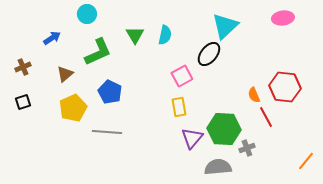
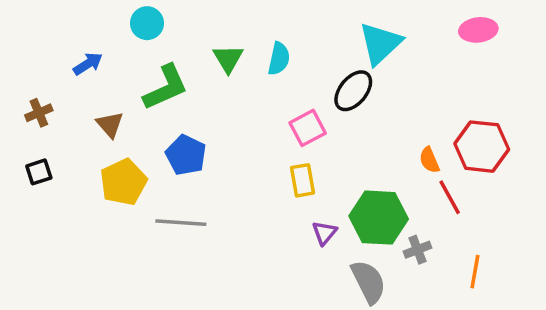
brown triangle: (65, 74) -> (110, 125), turned -30
purple triangle: (192, 138) -> (325, 233), size x0.7
orange line: (306, 161) -> (475, 272), moved, turned -30
gray semicircle: (218, 167) -> (368, 282), turned 68

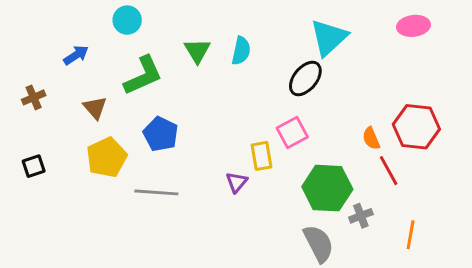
pink square: (308, 128) -> (292, 133), moved
black square: (39, 172) -> (34, 166), moved
purple triangle: (325, 233) -> (237, 182), moved

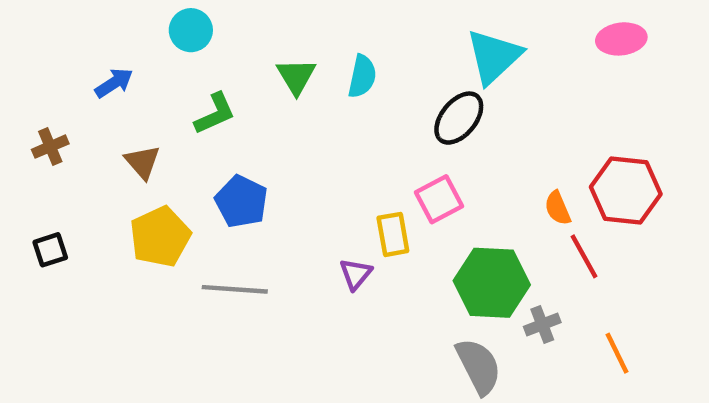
green L-shape: (143, 76) -> (215, 114), size x0.7
orange line: (411, 235) -> (617, 353), turned -36

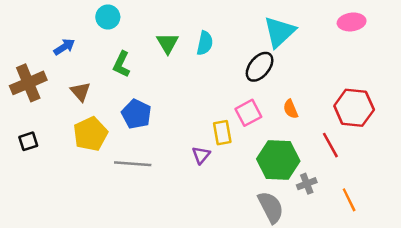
green L-shape: (215, 114) -> (122, 64), turned 140
brown cross: (50, 147) -> (28, 83), size x1.8
orange semicircle: (558, 208) -> (291, 109), moved

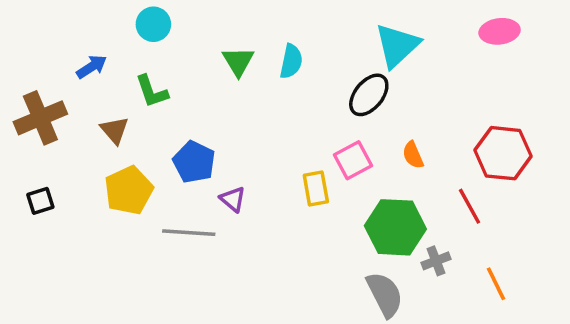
green L-shape: (122, 64) -> (152, 91), moved, turned -45
purple triangle: (201, 155) -> (233, 199), moved, turned -30

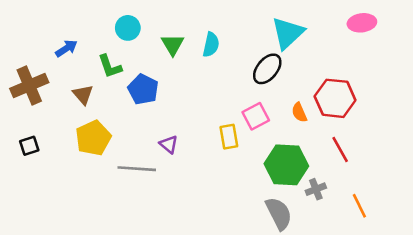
cyan circle: (153, 24) -> (128, 28), moved
red hexagon: (503, 153) -> (335, 98), moved
blue pentagon: (194, 162) -> (143, 89), moved

